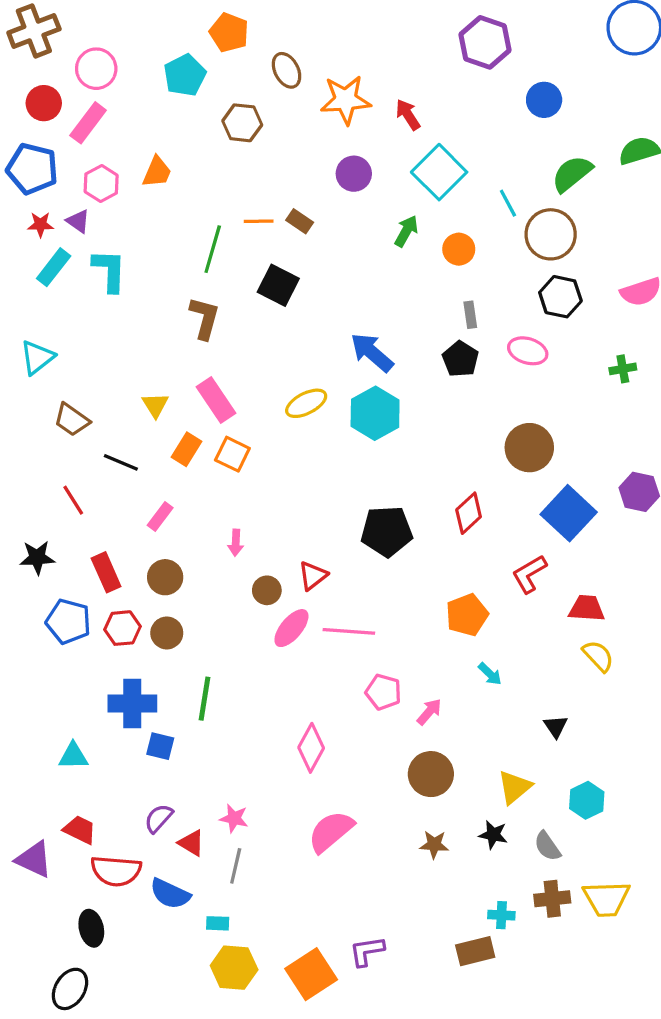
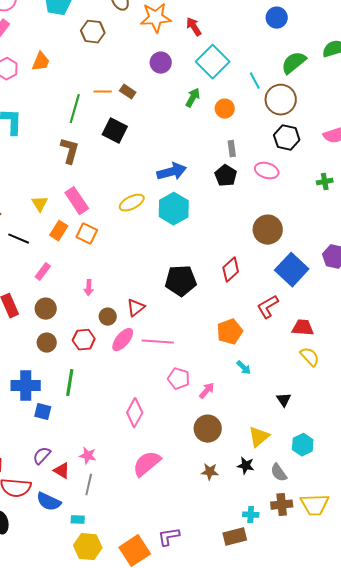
blue arrow: (372, 352) -> (172, 172), turned 124
red hexagon: (122, 628) -> (84, 340), moved

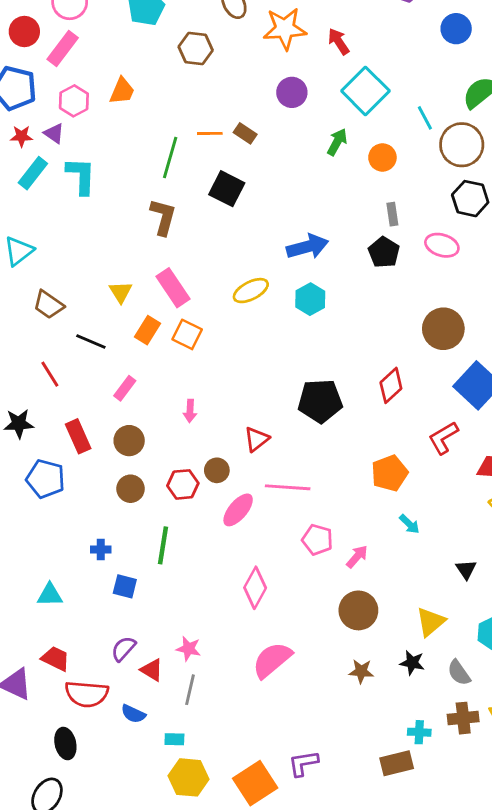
cyan hexagon: (174, 209) -> (310, 299), size x0.7
brown circle: (108, 317) -> (217, 470), moved
pink ellipse: (123, 340) -> (238, 510), moved
blue cross: (26, 386) -> (101, 550), size x0.5
blue semicircle: (49, 502) -> (133, 714), size x0.7

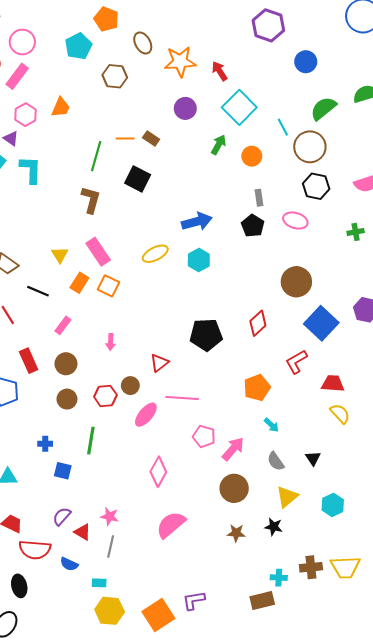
pink arrow: (357, 557) -> (233, 449), size x1.4
gray semicircle: (459, 673) -> (276, 461), moved

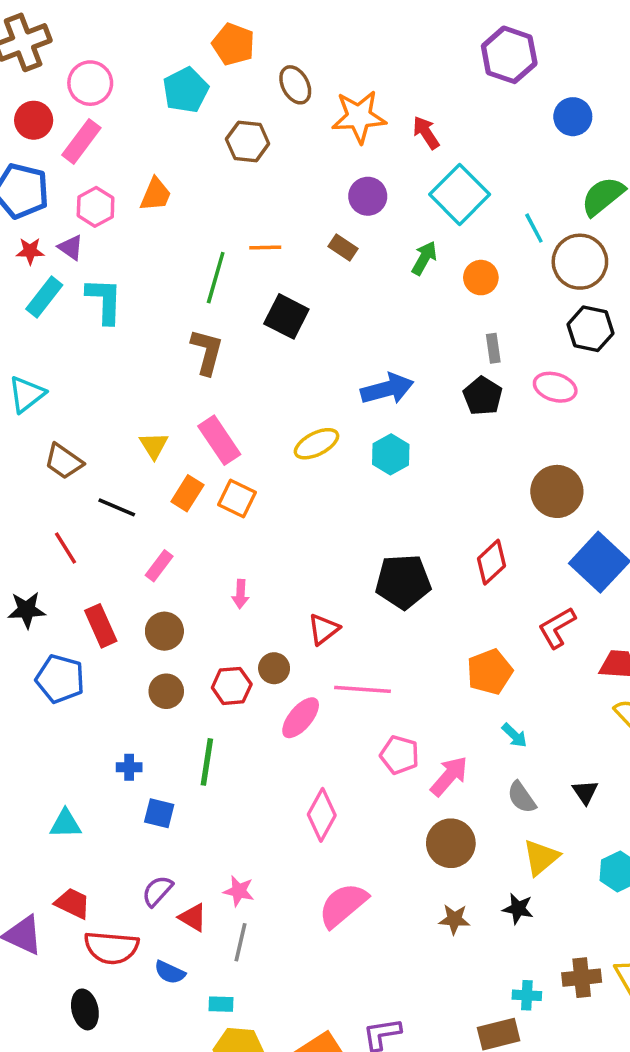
brown rectangle: (151, 139) -> (343, 248), moved

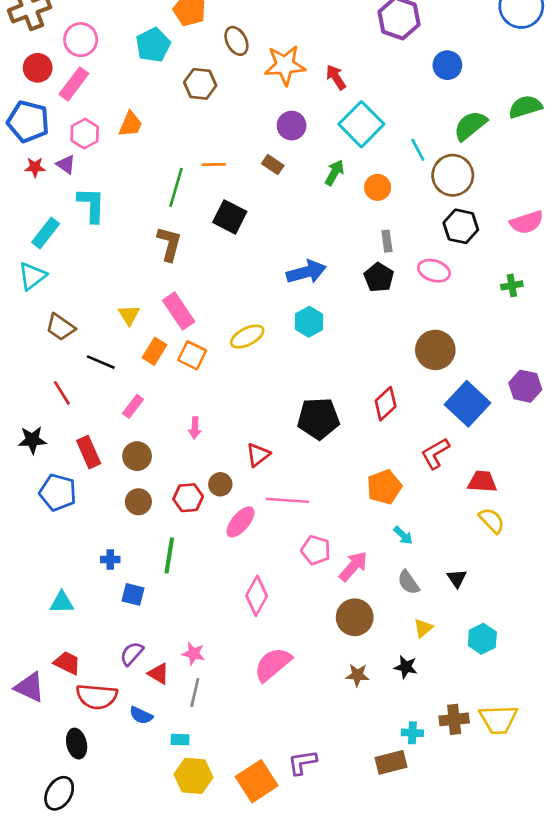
cyan rectangle: (44, 297) -> (46, 233), moved
yellow ellipse: (316, 444) -> (247, 336), moved
yellow triangle: (541, 857) -> (423, 628), size x0.7

